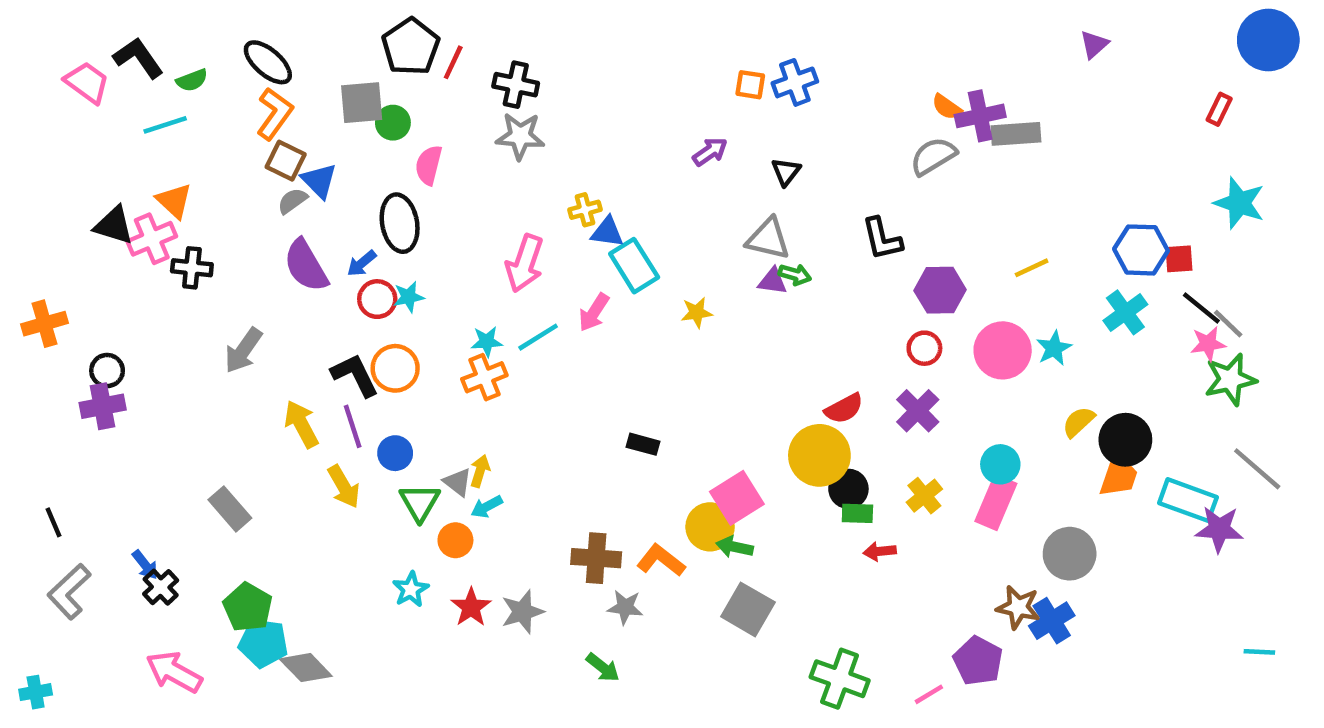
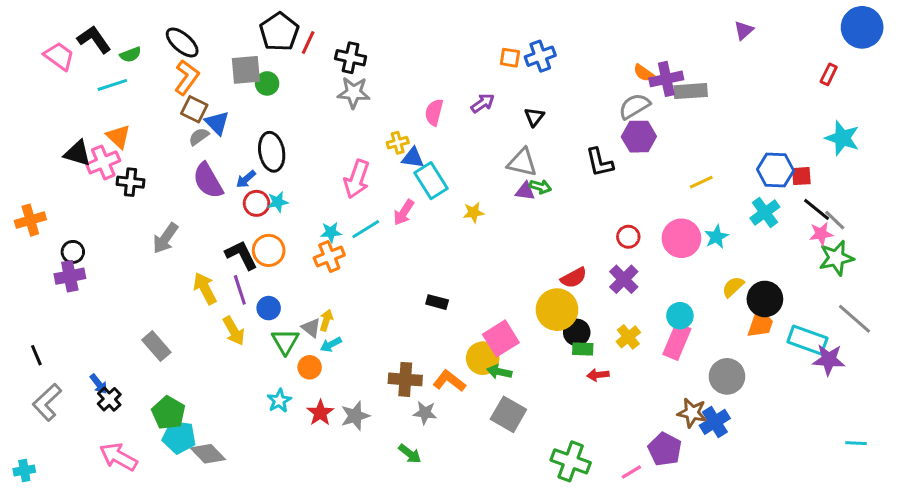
pink semicircle: (429, 165) -> (434, 112), moved
purple hexagon: (940, 290) -> (639, 137), moved

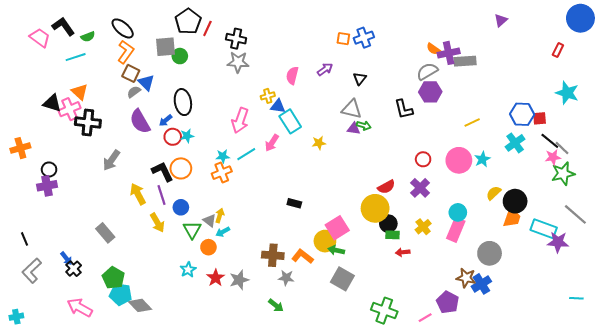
black cross: (131, 182) -> (88, 122), size x1.4

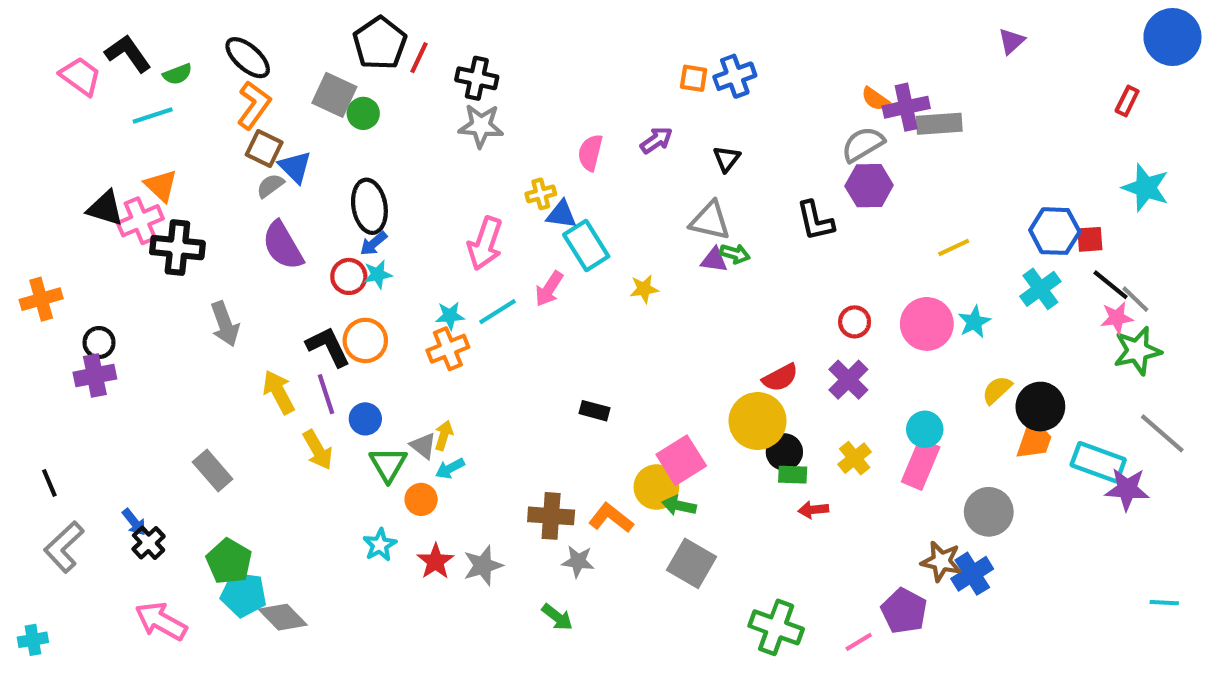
gray square: (166, 47) -> (334, 95), turned 30
blue arrow: (166, 120) -> (374, 243), moved
gray arrow: (111, 160) -> (225, 324), turned -55

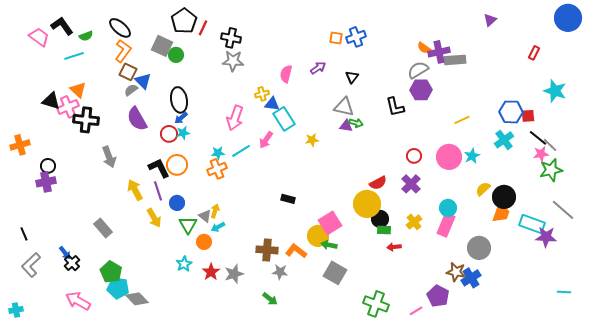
red rectangle: (1127, 101) -> (534, 53), moved

